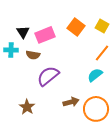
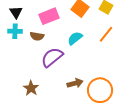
black triangle: (23, 32) -> (16, 12), moved
cyan semicircle: (95, 75) -> (75, 38), moved

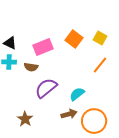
black triangle: (16, 12) -> (10, 43), turned -32
cyan semicircle: (75, 38) -> (77, 94), moved

